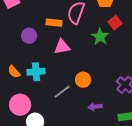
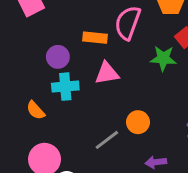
green star: (100, 37) -> (163, 58), turned -30
cyan cross: (36, 72) -> (65, 87), moved

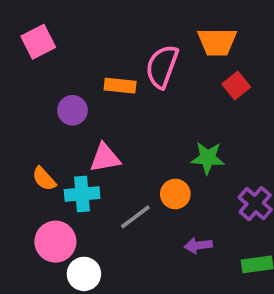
green star: (163, 58) -> (208, 158), moved
pink triangle: (107, 73) -> (105, 158), moved
cyan cross: (65, 87) -> (82, 194), moved

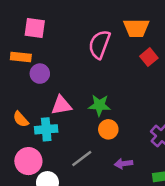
pink square: (38, 42) -> (35, 28), moved, turned 35
orange rectangle: (120, 86) -> (21, 57), moved
green star: (208, 158) -> (99, 105), moved
gray line: (135, 217) -> (82, 159), moved

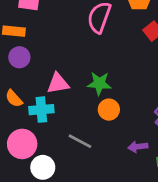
purple circle: (40, 74) -> (19, 57), moved
gray line: (82, 159) -> (80, 141), turned 65
purple arrow: (124, 164) -> (138, 147), moved

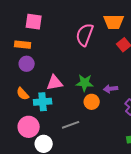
gray line: (80, 141) -> (71, 125), turned -48
purple arrow: (138, 147) -> (111, 89), moved

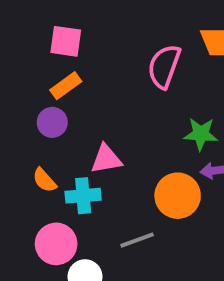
orange rectangle: (23, 45) -> (66, 86), moved, turned -42
green star: (85, 83) -> (201, 134), moved
orange circle: (92, 102) -> (178, 196), size x1.5

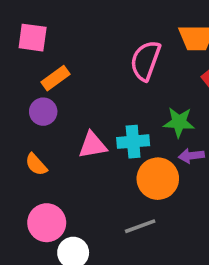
pink square: (66, 41) -> (33, 38), moved
cyan cross: (83, 196) -> (133, 142), moved
gray line: (137, 240) -> (140, 226), moved

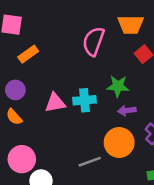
purple circle: (43, 112) -> (15, 90), moved
orange circle: (158, 179) -> (119, 142), moved

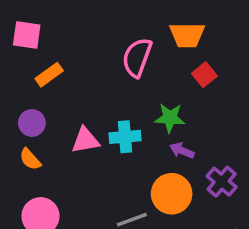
purple arrow: (127, 110) -> (182, 151), turned 30

